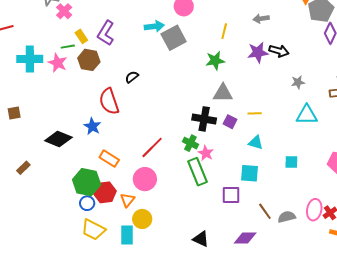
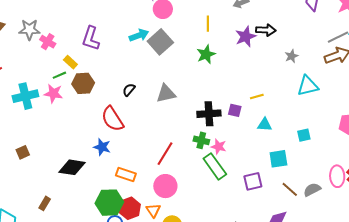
purple L-shape: (106, 33) -> (91, 38), moved
gray triangle: (223, 93) -> (166, 94), moved
cyan square: (250, 173) -> (278, 159), moved

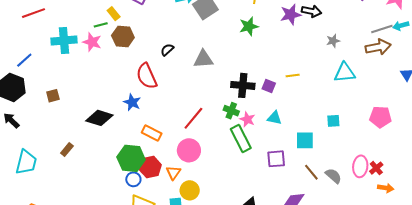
cyan triangle: (265, 125) -> (274, 118), moved
gray semicircle: (312, 190) -> (333, 176), turned 60

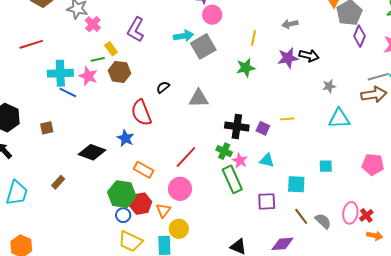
blue line: (24, 60) -> (68, 92), moved, turned 66

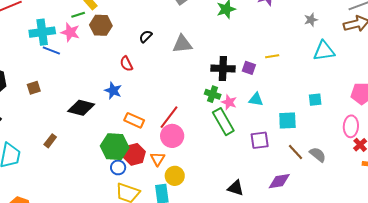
red semicircle: (141, 113) -> (126, 64), size x0.6
red line: (186, 157) -> (169, 117), moved
pink ellipse: (350, 213) -> (351, 126), moved

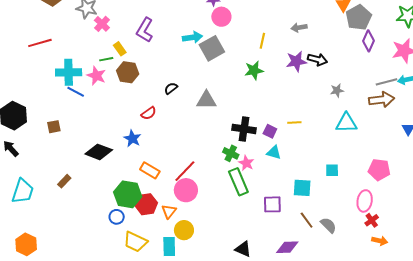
red semicircle: (126, 64) -> (149, 113), turned -105
cyan triangle: (256, 99) -> (274, 152), moved
blue circle: (118, 167) -> (117, 217), moved

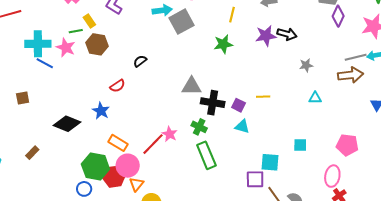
gray triangle: (206, 100) -> (192, 86), moved
cyan triangle: (346, 123) -> (315, 98), size x0.6
pink star: (246, 163) -> (170, 134), moved
pink circle: (186, 190) -> (128, 166), moved
purple square: (272, 204) -> (255, 179), moved

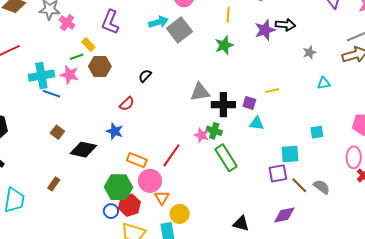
brown square: (23, 98) -> (57, 132), moved, turned -32
pink star: (170, 134) -> (202, 135), moved
red hexagon: (114, 177) -> (129, 205), moved

